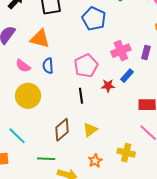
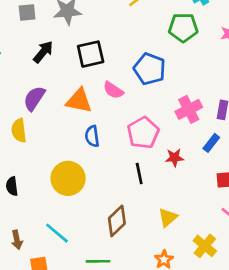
pink semicircle: (23, 66) -> (113, 90), moved
blue rectangle: (127, 76) -> (211, 143), moved
yellow triangle: (90, 130) -> (168, 217), moved
yellow cross: (126, 153) -> (205, 246), turned 30

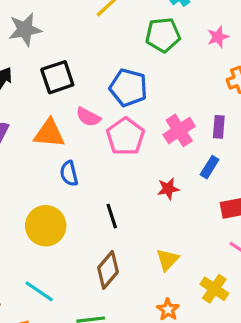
pink pentagon: (143, 133) -> (125, 136), moved
black line: (139, 174) -> (112, 216), moved

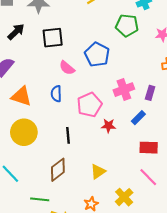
orange triangle: (49, 133) -> (21, 96), moved
pink pentagon: (125, 136) -> (89, 105), moved
blue semicircle: (69, 173) -> (56, 94), moved

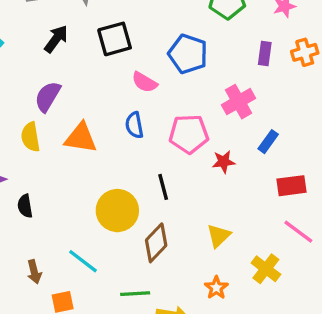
purple rectangle: (150, 93) -> (265, 54), moved
pink pentagon: (89, 105) -> (189, 134), turned 30
yellow circle: (24, 132) -> (117, 211), moved

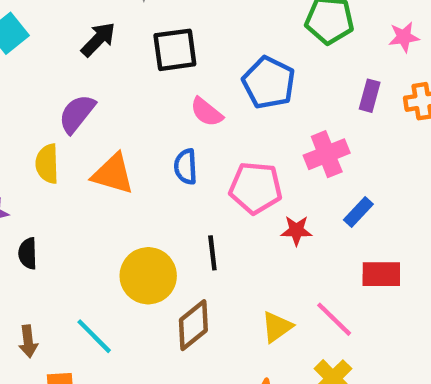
pink line: (298, 232) -> (334, 319), moved

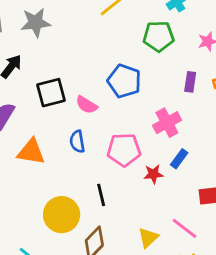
black square: (175, 50) -> (51, 93), moved
blue rectangle: (358, 212) -> (179, 159), moved

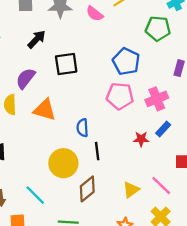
pink semicircle: (87, 105) -> (95, 14), moved
blue semicircle: (77, 142) -> (82, 128), moved
pink pentagon: (124, 150) -> (120, 96), moved

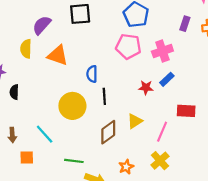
pink line: (161, 185) -> (162, 132), turned 66
brown diamond: (87, 189) -> (108, 132), moved
yellow triangle: (131, 190) -> (135, 121), moved

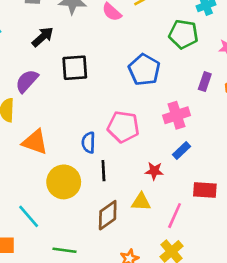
pink pentagon: (128, 46) -> (123, 127), moved
orange triangle: (58, 55) -> (35, 142), moved
red star: (146, 88) -> (154, 171), moved
yellow triangle: (135, 121) -> (141, 202), turned 35

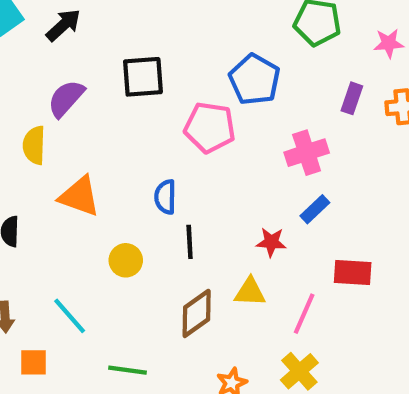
black arrow: (43, 37) -> (63, 25), moved
pink pentagon: (123, 127) -> (210, 127), moved
yellow circle: (64, 182) -> (126, 260), size x0.6

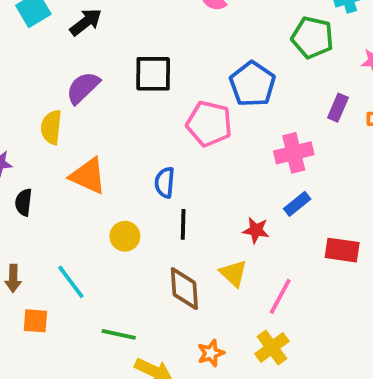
red rectangle: (353, 272) -> (342, 250), moved
yellow triangle: (250, 292) -> (233, 273), turned 36
brown diamond: (197, 313) -> (184, 289), turned -63

